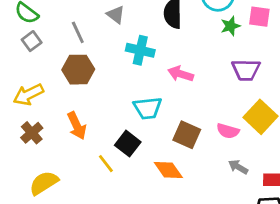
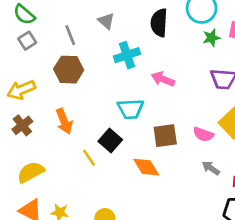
cyan cross: (140, 50) -> (127, 55), turned -35
brown square: (187, 135) -> (165, 136), turned -35

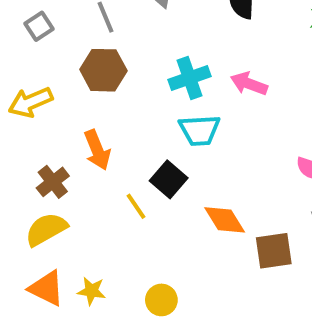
cyan cross: (127, 55) -> (190, 78), moved
brown cross: (22, 125) -> (53, 182), moved
brown square: (165, 136) -> (274, 251), moved

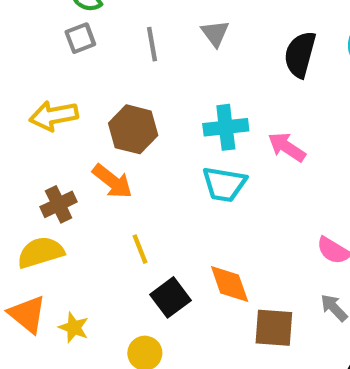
brown hexagon: (103, 70) -> (133, 129), moved
orange arrow: (97, 150) -> (112, 181), turned -42
black square: (169, 179) -> (170, 297), moved

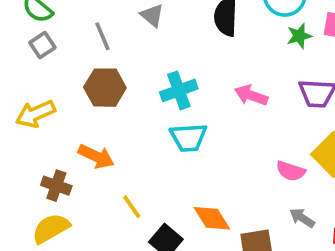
brown hexagon: (133, 129) -> (105, 88), moved
pink arrow: (287, 147) -> (251, 95), moved
brown cross: (59, 204) -> (56, 186), turned -32

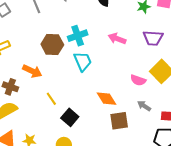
brown hexagon: (105, 88) -> (52, 45), moved
cyan trapezoid: (188, 137) -> (83, 61), turned -110
orange diamond: (212, 218) -> (106, 99), moved

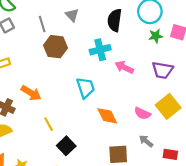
cyan cross: (78, 36) -> (100, 50), moved
brown hexagon: (52, 45) -> (55, 47), moved
orange diamond: (106, 99) -> (107, 116), moved

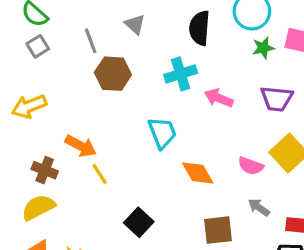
yellow line: (49, 124) -> (100, 174), moved

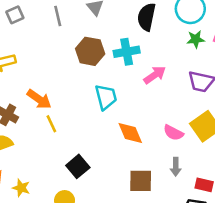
brown hexagon: (113, 74) -> (90, 51), moved
pink arrow: (219, 98) -> (155, 75), turned 115
gray arrow: (259, 207) -> (176, 167), turned -132

